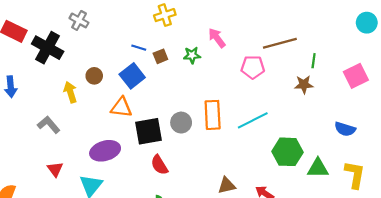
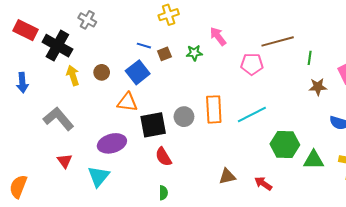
brown star: (304, 85) -> (318, 87), moved
yellow arrow: (70, 92) -> (73, 75), moved
gray L-shape: (49, 125) -> (58, 119), size x1.4

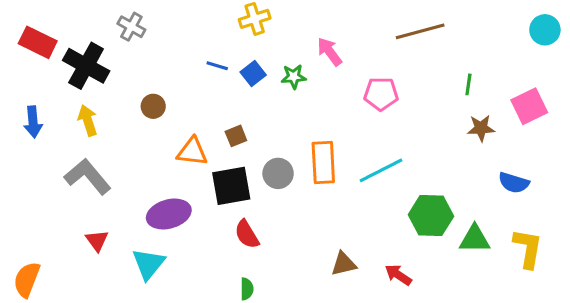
brown line: (278, 41) -> (420, 31), moved
brown square: (164, 54) -> (236, 136), moved
blue square: (138, 72) -> (253, 74), moved, size x0.7
yellow arrow: (73, 75) -> (88, 120), moved

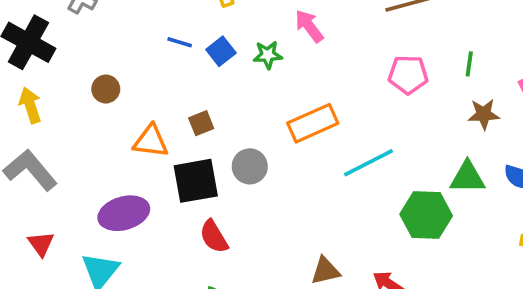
pink pentagon: (381, 94) -> (408, 75), moved
orange rectangle: (323, 162) -> (313, 123), moved, turned 69
green triangle: (475, 239) -> (467, 177), moved

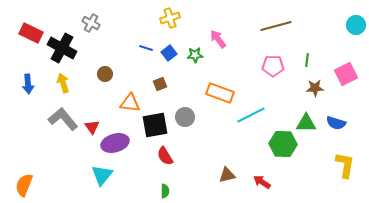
brown square: (201, 123) -> (160, 84), moved
orange rectangle: (313, 123) -> (220, 93), turned 44
red triangle: (41, 244) -> (92, 127), moved

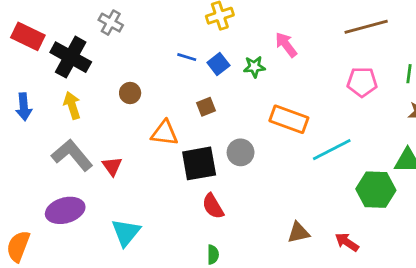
purple ellipse: (115, 143) -> (65, 210), moved

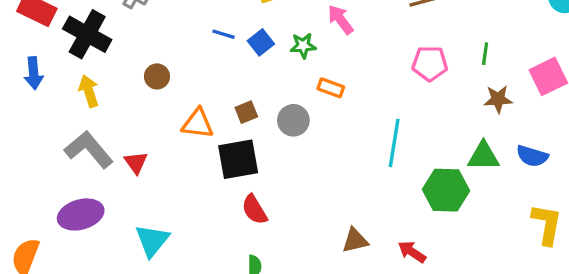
blue arrow: (24, 107) -> (34, 73), moved
brown square: (206, 107) -> (246, 112), moved
orange rectangle: (289, 119) -> (331, 88), moved, size x0.6
cyan line: (332, 150) -> (394, 143), turned -54
gray circle: (241, 152) -> (293, 120), moved

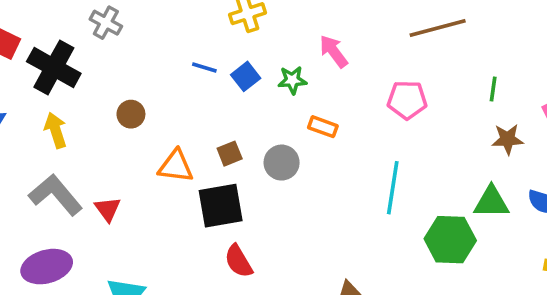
pink pentagon: (430, 63) -> (407, 100), moved

